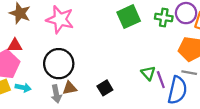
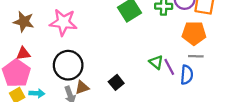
blue semicircle: (177, 90) -> (187, 75), size x0.7

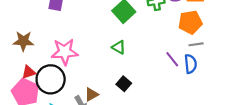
pink star: (63, 22) -> (65, 52), moved
green triangle: (156, 62) -> (119, 47), moved
black circle: (68, 65) -> (51, 79), moved

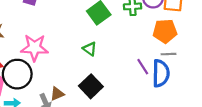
blue semicircle: (191, 64) -> (161, 73), size x1.4
black square: (124, 84) -> (91, 86), size x1.5

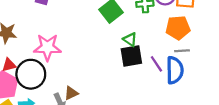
green triangle: (90, 49) -> (130, 39), moved
black square: (91, 86) -> (131, 56), moved, turned 35

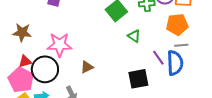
black square: (131, 56) -> (138, 79), moved
brown triangle: (71, 93) -> (87, 67), moved

